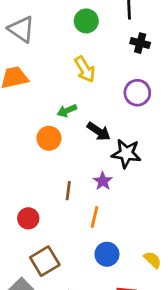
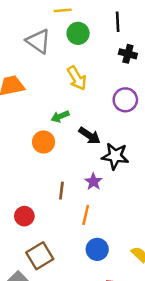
gray triangle: (21, 29) -> (38, 41), moved

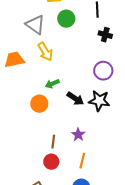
yellow arrow: (77, 78) -> (45, 52), moved
black star: (115, 156) -> (99, 101), moved
orange line: (86, 215) -> (82, 161), moved
red circle: (24, 216) -> (51, 162), moved

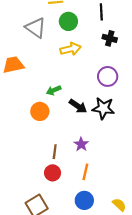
yellow arrow: (45, 52) -> (71, 49), moved, turned -72

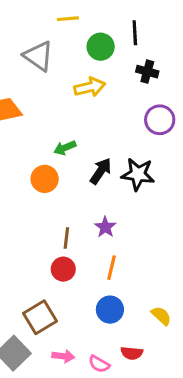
green circle: (68, 21) -> (101, 47), moved
purple circle: (108, 76) -> (160, 120), moved
black arrow: (78, 106) -> (101, 171), turned -90

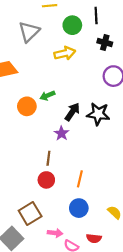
gray triangle: (38, 56) -> (29, 32), turned 40
orange circle: (45, 179) -> (27, 106), moved
purple star: (105, 227) -> (61, 133), moved
pink arrow: (63, 356) -> (55, 233), moved

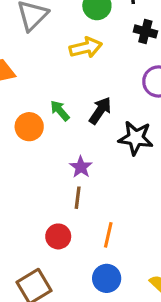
green arrow: (47, 96) -> (60, 111), turned 72
black arrow: (72, 112) -> (100, 111), moved
brown line: (48, 158) -> (78, 198), moved

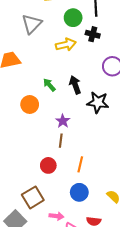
black cross: (145, 31) -> (93, 34), moved
black arrow: (100, 111) -> (75, 85), turned -54
orange circle: (29, 127) -> (30, 104), moved

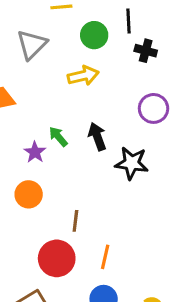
black cross: (93, 34) -> (146, 51), moved
orange circle: (30, 104) -> (29, 194), moved
purple star: (63, 121) -> (35, 152), moved
red circle: (48, 165) -> (57, 258), size x1.5

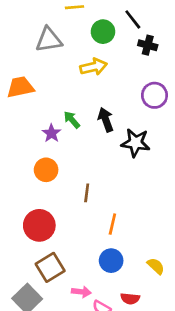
black line: (129, 21) -> (133, 19), turned -35
gray triangle: (32, 44) -> (49, 40), turned 36
red circle: (57, 258) -> (39, 225), moved

